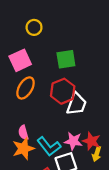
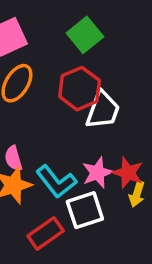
green square: (66, 59) -> (85, 35), turned -30
pink star: (73, 141) -> (97, 173), turned -30

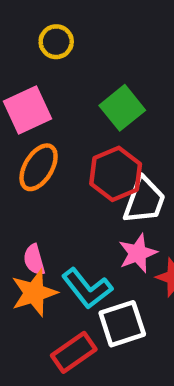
pink star: (97, 173) -> (138, 253), moved

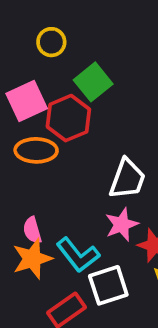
green square: (122, 108) -> (93, 82), moved
orange ellipse: (39, 167) -> (36, 150), turned 60
red hexagon: (116, 174) -> (68, 118), moved

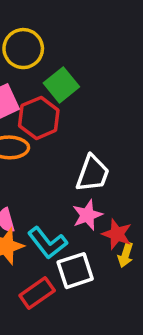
yellow circle: (51, 42) -> (23, 49), size x1.5

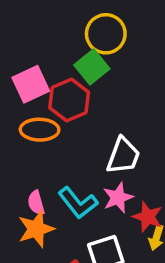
yellow circle: (23, 49) -> (106, 34), moved
cyan L-shape: (47, 243) -> (78, 203), moved

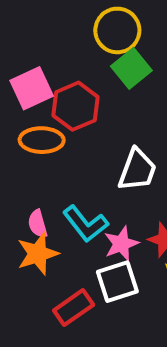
green square: (92, 67) -> (131, 68), moved
pink star: (118, 198) -> (121, 244), moved

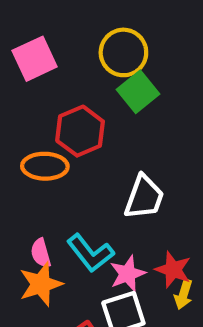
pink square: (32, 88) -> (35, 59), moved

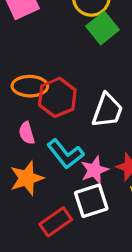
red hexagon: (80, 131) -> (57, 97), moved
pink semicircle: (41, 253) -> (27, 133), moved

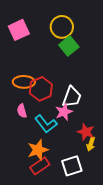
pink star: (94, 170) -> (64, 112), moved
orange star: (27, 178) -> (38, 150), moved
white square: (91, 201) -> (72, 166), moved

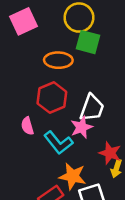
green square: (69, 46) -> (88, 42), turned -36
orange ellipse: (24, 82) -> (58, 60), moved
orange star: (38, 150) -> (73, 176), moved, turned 30

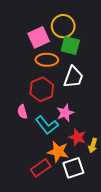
pink square: (23, 21) -> (39, 37), moved
white trapezoid: (92, 108) -> (73, 77), moved
red star: (110, 153) -> (77, 137), moved

